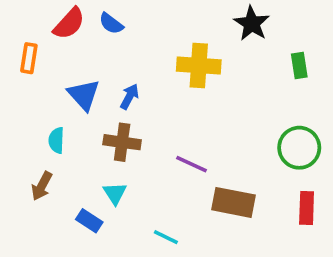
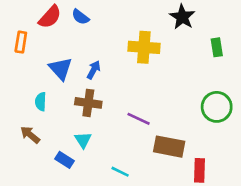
brown arrow: (42, 186) -> (30, 135), turned 102
red rectangle: (307, 208) -> (199, 170), moved

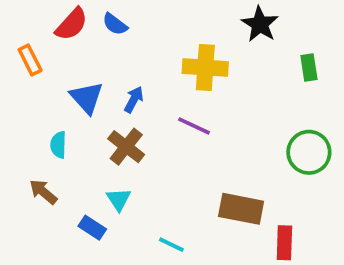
orange rectangle: (21, 42) -> (30, 60), turned -36
brown cross: (88, 103) -> (126, 147), turned 30
purple line: (139, 119) -> (194, 126), moved

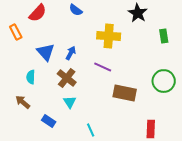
blue semicircle: (115, 24) -> (76, 10), moved
cyan triangle: (119, 199) -> (70, 102), moved
brown rectangle: (241, 209) -> (125, 93), moved
cyan line: (171, 245) -> (91, 130), turned 40

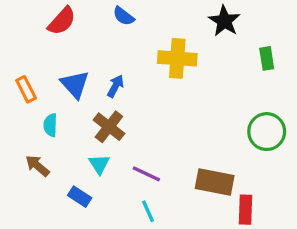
orange rectangle: (16, 32) -> (26, 89), moved
purple line: (103, 67) -> (146, 174), moved
brown rectangle: (125, 93) -> (215, 182), moved
cyan triangle: (70, 102) -> (99, 164), moved

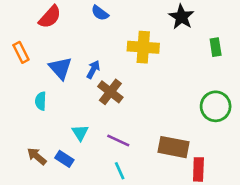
orange rectangle: (26, 89) -> (21, 52), moved
brown cross: (109, 127) -> (110, 92), moved
brown arrow: (37, 166) -> (37, 156), moved

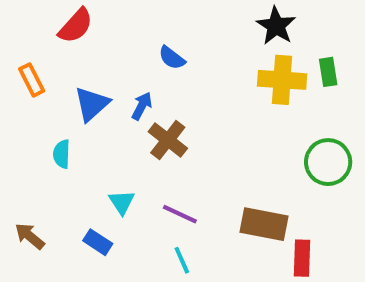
blue semicircle: (100, 13) -> (172, 58), moved
yellow cross: (143, 47) -> (282, 80), moved
blue triangle: (60, 68) -> (92, 104), turned 30
brown arrow: (37, 156) -> (30, 236), moved

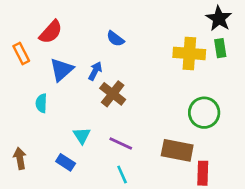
red semicircle: (76, 26) -> (51, 32), moved
black star: (276, 26) -> (219, 19), moved
green circle: (328, 162) -> (204, 113), moved
brown arrow: (30, 236) -> (20, 158), turned 40

